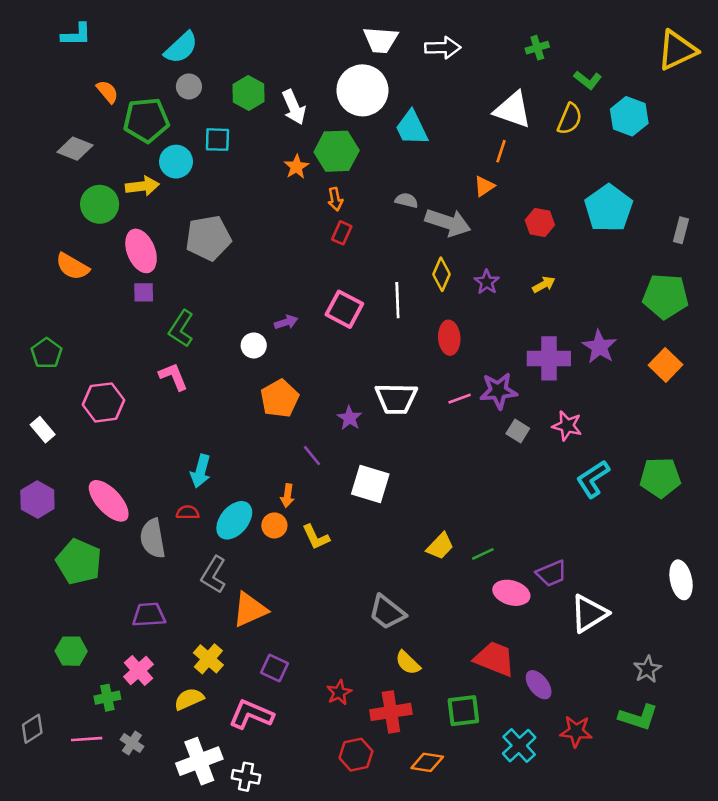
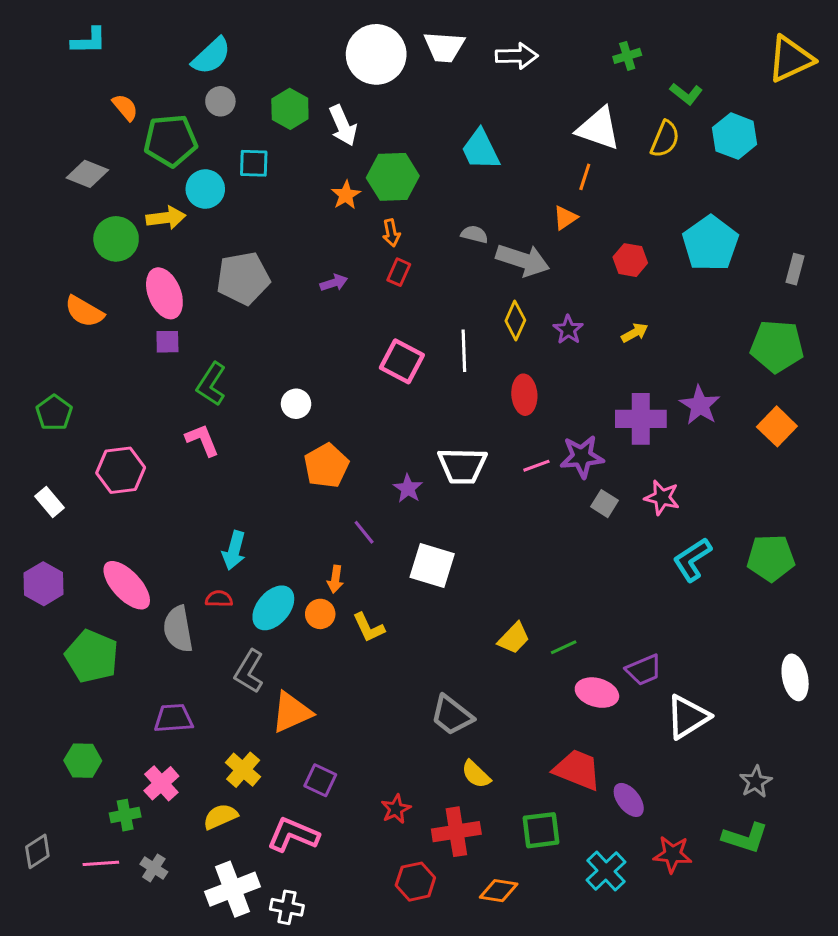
white circle: (362, 90) -> (376, 54), moved
purple arrow: (286, 322) -> (334, 283), moved

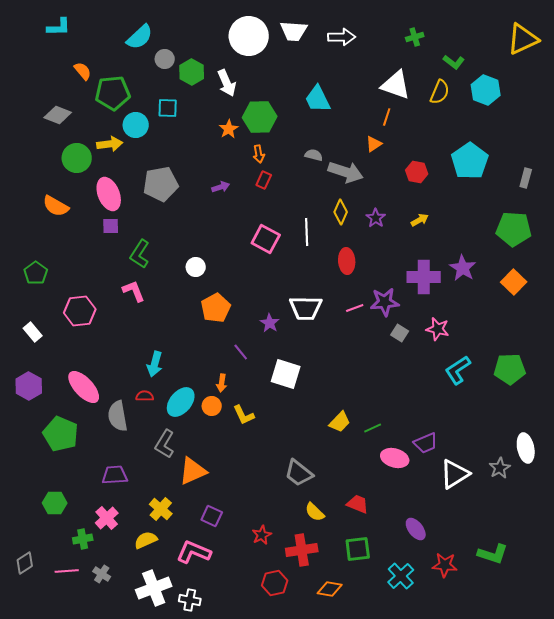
gray circle: (220, 101) -> (165, 59), moved
red trapezoid: (577, 770) -> (358, 504), moved, size x0.7
gray star: (756, 782) -> (500, 468), moved

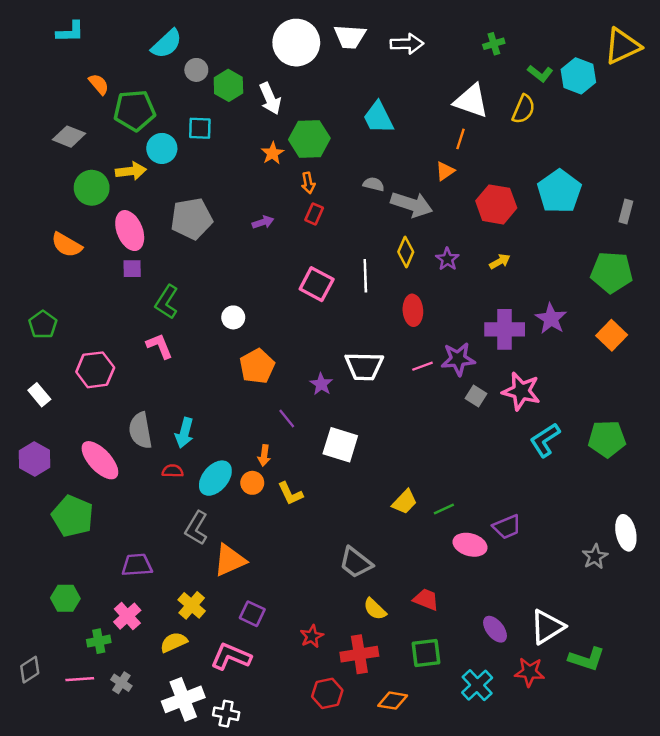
cyan hexagon: (486, 90) -> (578, 76), moved
red hexagon: (417, 172) -> (496, 204), size x1.5
pink star: (438, 329) -> (521, 391), size x1.4
gray semicircle: (118, 416) -> (140, 430), moved
white triangle: (455, 474) -> (547, 627), moved

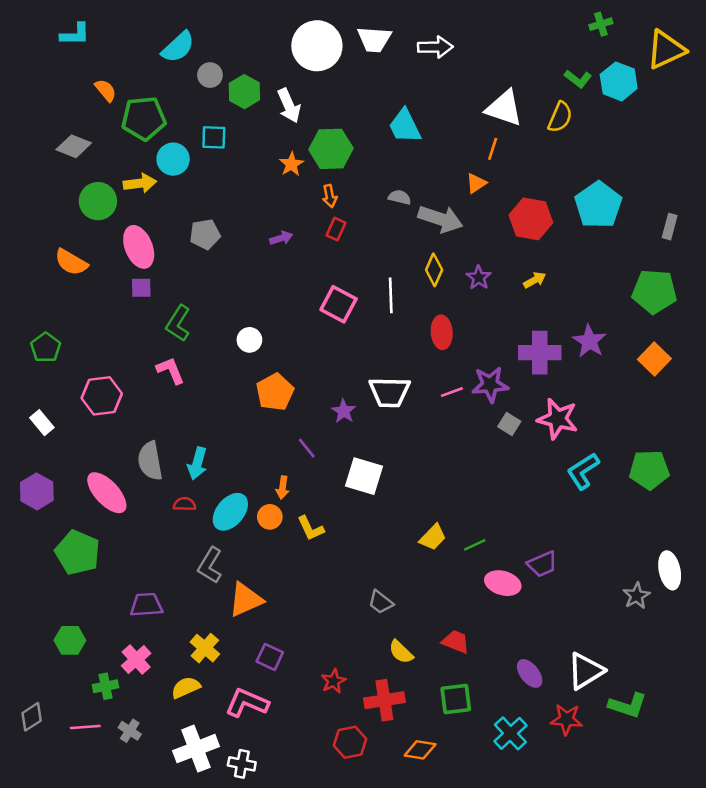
green cross: (494, 44) -> (601, 24), moved
gray pentagon: (192, 219) -> (205, 234), size x0.7
gray trapezoid: (356, 563) -> (381, 602), size x0.7

